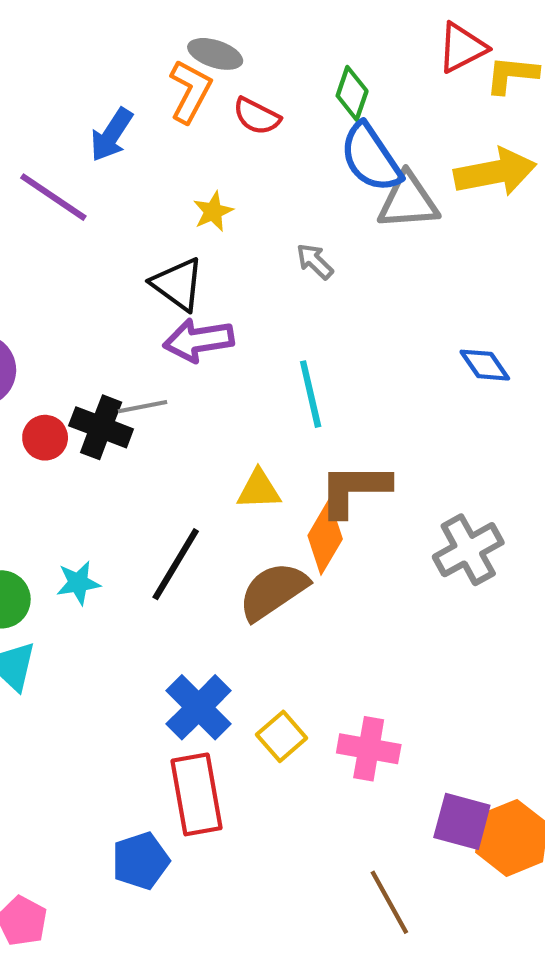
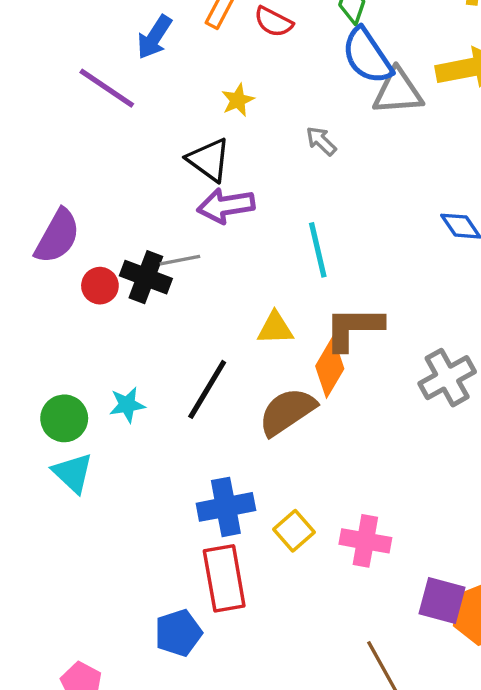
blue cross: (199, 707) -> (226, 507), turned 34

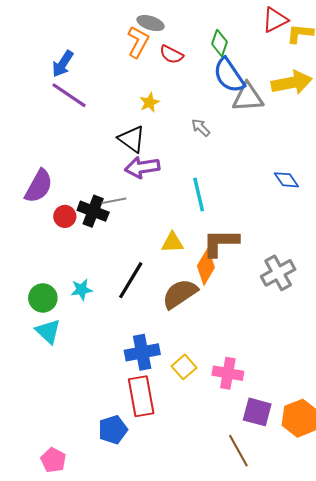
blue arrow: (154, 37) -> (63, 64), moved
purple square: (442, 601) -> (257, 412), moved

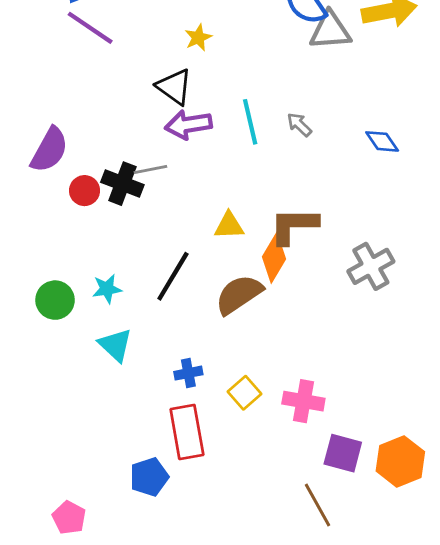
gray arrow: (201, 128) -> (299, 125), moved
cyan line: (199, 194) -> (250, 122), moved
cyan triangle: (48, 331) -> (115, 345), moved
blue cross: (142, 352) -> (188, 373), size x0.6

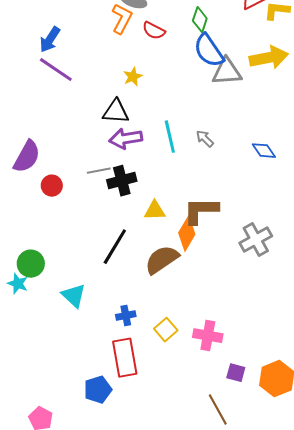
black triangle: (174, 87) -> (116, 112), turned -32
black cross: (122, 184) -> (122, 181), moved, turned -36
cyan star: (107, 289) -> (18, 284), moved, turned 30
purple square: (343, 453) -> (236, 373), size x0.7

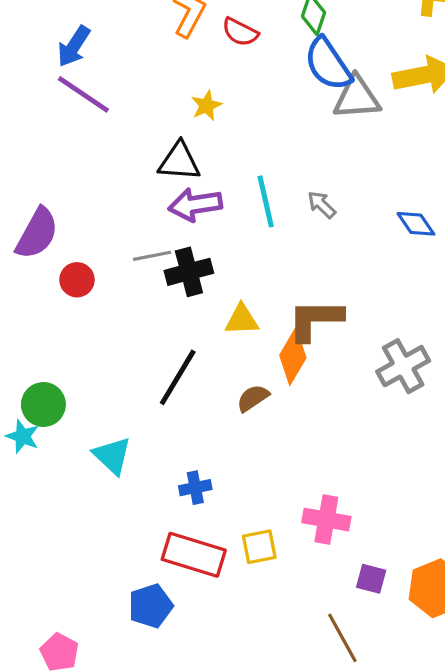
brown semicircle: (162, 260) -> (253, 398), size x0.6
yellow square: (166, 330) -> (259, 547), moved, turned 30
red rectangle: (125, 358) -> (194, 555), turned -63

